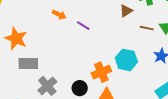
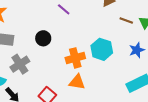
black circle: (80, 88) -> (43, 38), moved

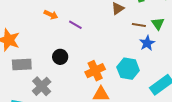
cyan hexagon: (102, 49) -> (128, 69), moved
blue star: (137, 50) -> (147, 43), moved

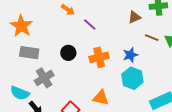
blue star: (147, 43) -> (130, 55), moved
orange cross: (95, 71) -> (99, 57), moved

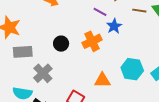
purple line: (90, 25) -> (100, 12), moved
blue star: (130, 55) -> (114, 26), moved
cyan hexagon: (132, 78) -> (132, 69), moved

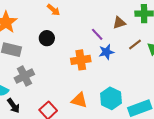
brown line: (139, 11) -> (135, 45), turned -64
black circle: (61, 44) -> (47, 38), moved

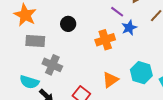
gray cross: (24, 76) -> (52, 65), turned -30
orange triangle: (79, 100) -> (110, 80), turned -42

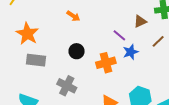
black circle: (68, 24) -> (77, 51), moved
gray cross: (52, 65) -> (67, 86), moved

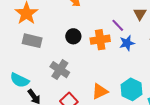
brown triangle: (140, 21) -> (140, 14), turned -40
orange cross: (106, 63) -> (100, 40), moved

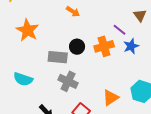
gray rectangle: (32, 41) -> (58, 57), moved
cyan semicircle: (20, 80) -> (23, 79), moved

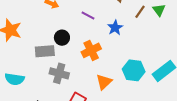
purple line: (119, 30) -> (88, 16), moved
orange cross: (104, 46) -> (91, 50), moved

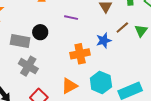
purple line: (88, 16) -> (71, 18), turned -32
blue star: (115, 28) -> (104, 40), moved
orange cross: (91, 50) -> (80, 54), moved

